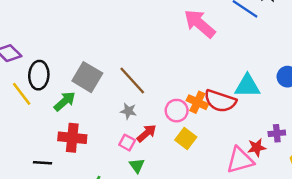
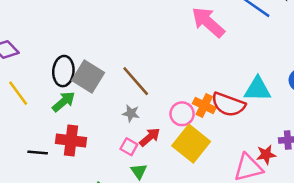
black ellipse: (39, 75) -> (63, 71), moved
yellow square: (186, 138) -> (191, 144), size x1.6
black line: (42, 163) -> (38, 152), moved

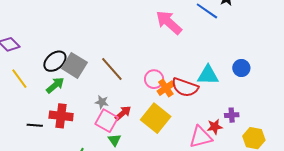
black ellipse: (63, 71) -> (55, 61), turned 45
orange cross: (204, 105) -> (166, 88), turned 30
gray star: (131, 113) -> (102, 102), moved
pink circle: (182, 114) -> (154, 79), moved
pink square: (129, 147) -> (107, 121), size x1.6

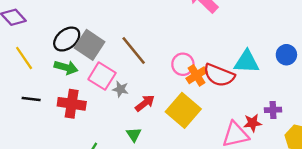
green arrow: (55, 85) -> (66, 67), turned 54
pink square: (107, 121) -> (102, 76), moved
black line: (35, 125) -> (31, 99), moved

